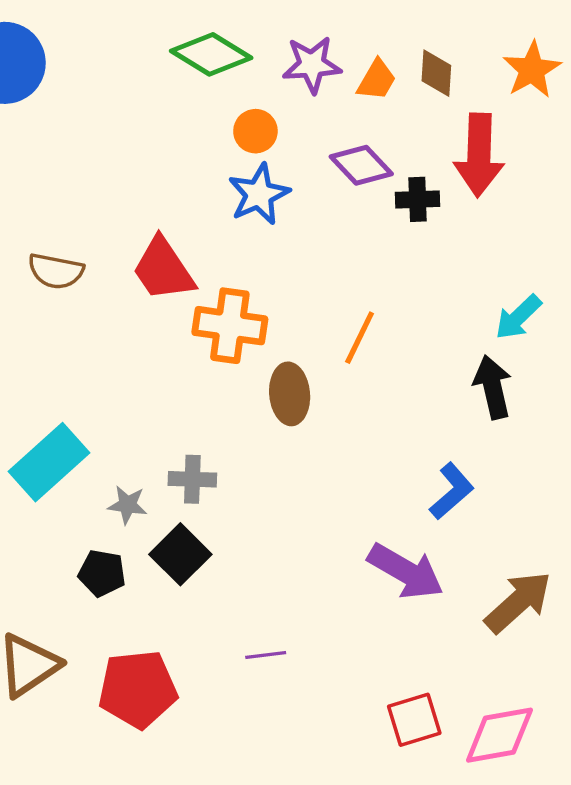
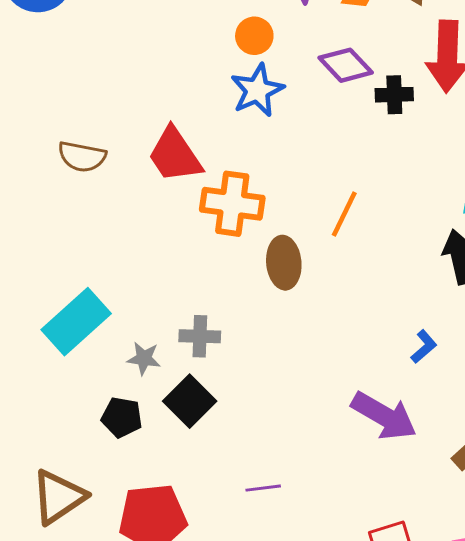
blue L-shape: (452, 491) -> (424, 347), size x0.7

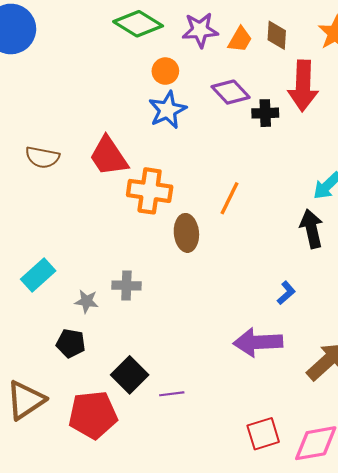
cyan rectangle: (76, 322) -> (38, 275), size x0.7
black square: (190, 401) -> (130, 375), moved
purple arrow: (384, 416) -> (258, 342), turned 147

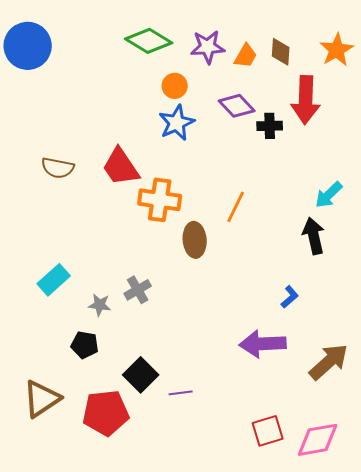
gray cross: (126, 286) -> (138, 290), turned -32

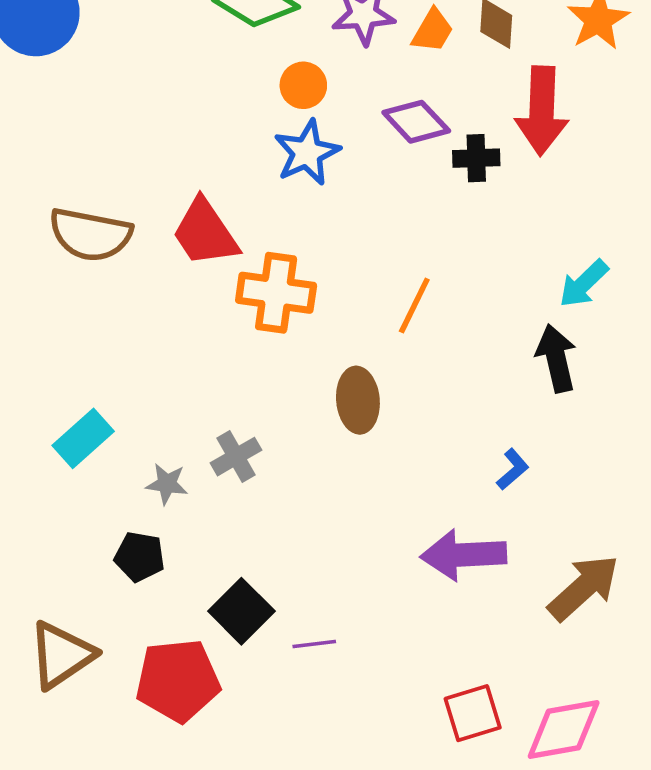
brown semicircle: (58, 168) -> (90, 235), size x1.4
brown ellipse: (195, 240) -> (358, 400), moved

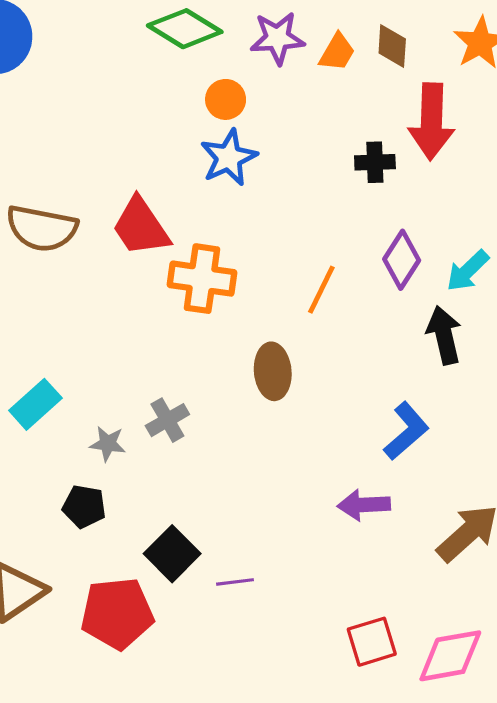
purple diamond: (416, 122) -> (402, 260), moved, turned 76
blue L-shape: (513, 469) -> (406, 431), size x1.6
purple arrow: (463, 555) -> (364, 505), size x0.7

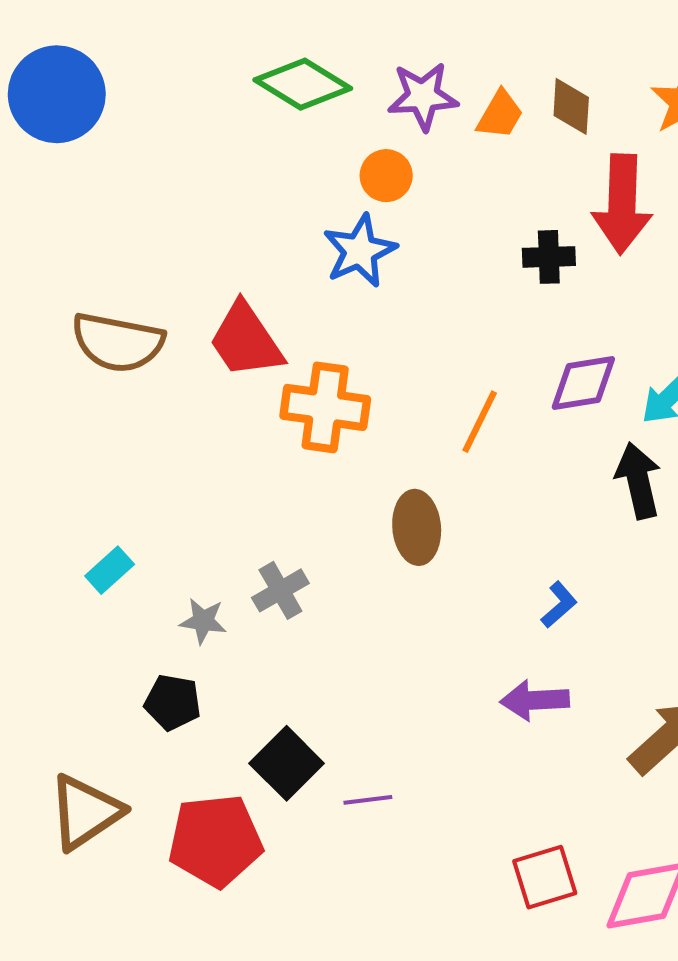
orange circle: (226, 99) -> (386, 176), moved
purple diamond: (402, 260) -> (583, 383), turned 48
cyan rectangle: (35, 404) -> (110, 570), size x0.7
blue L-shape: (406, 431) -> (559, 605), moved, size x0.6

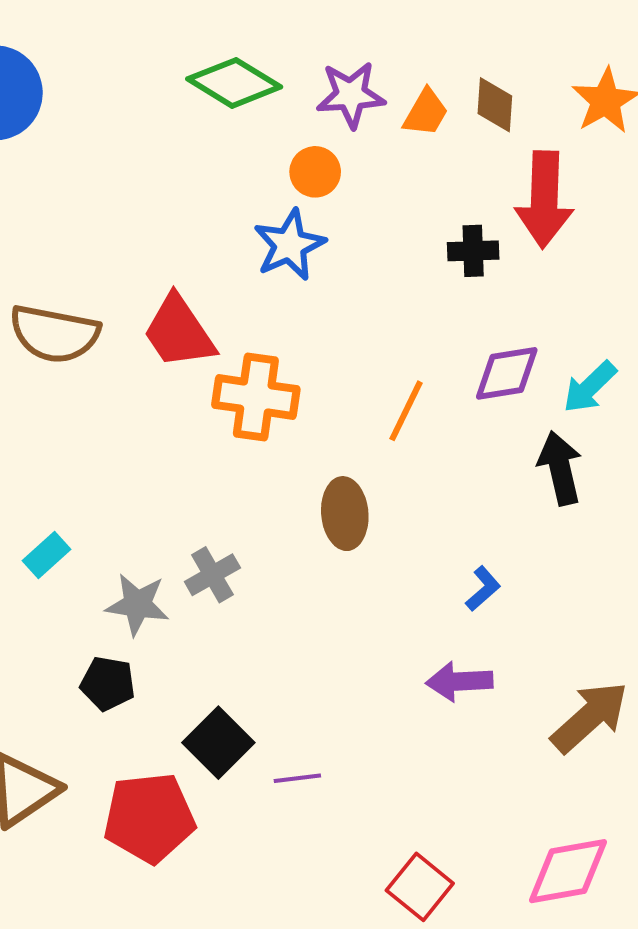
gray star: (203, 621) -> (137, 604), size x1.4
red square: (545, 877) -> (420, 887), moved, turned -34

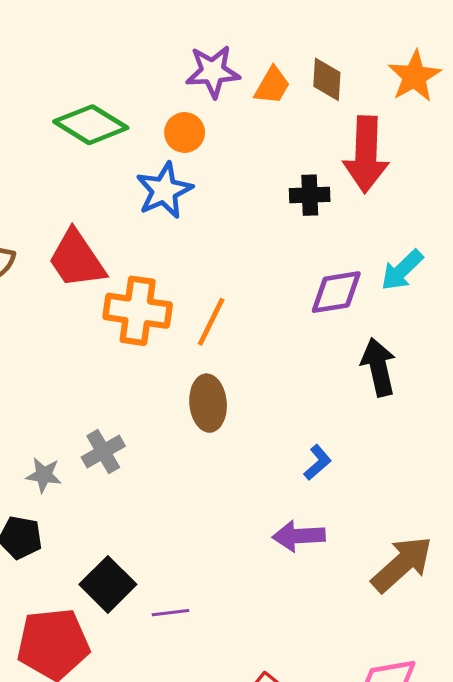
green diamond: (234, 83) -> (91, 125), moved
cyan arrow: (590, 387) -> (402, 270), moved
orange line: (406, 411) -> (211, 322), moved
gray star: (137, 604) -> (44, 475), size x0.7

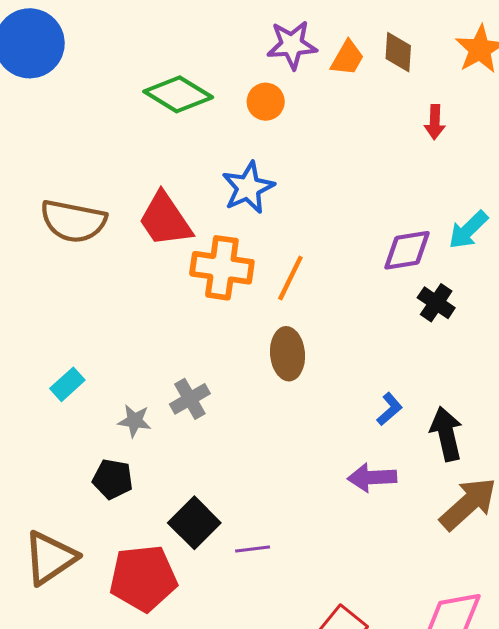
red arrow: (366, 154) -> (435, 122), size x0.5
blue star: (164, 190) -> (248, 188), moved
black cross: (310, 195) -> (436, 303), moved, turned 36
black arrow: (378, 367) -> (446, 434), moved

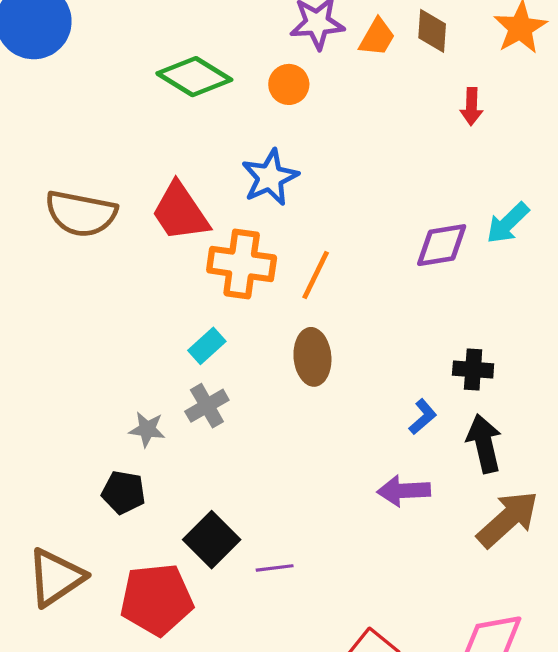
black cross: (436, 303) -> (473, 369), moved, turned -30
cyan rectangle: (67, 384) -> (207, 346), moved

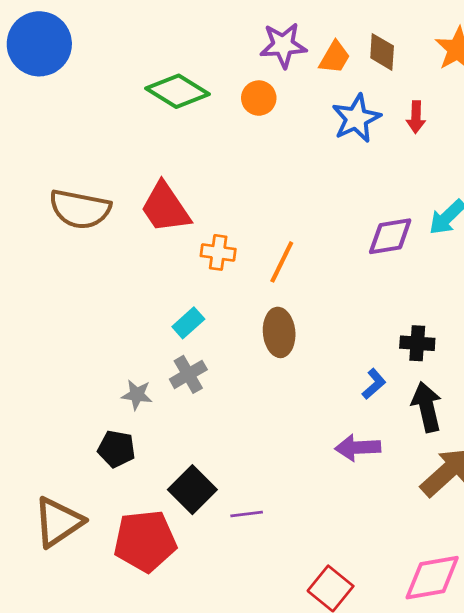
blue star: (270, 177) -> (356, 118), moved
orange cross: (242, 264) -> (218, 252), size x0.6

